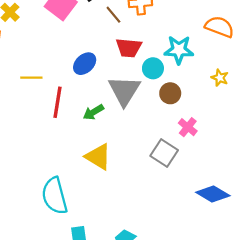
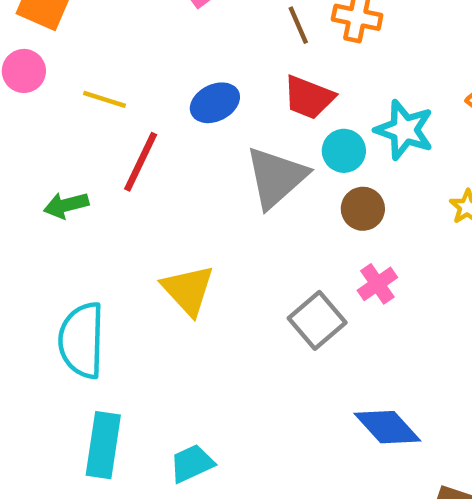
green arrow: (93, 112) -> (66, 205), moved

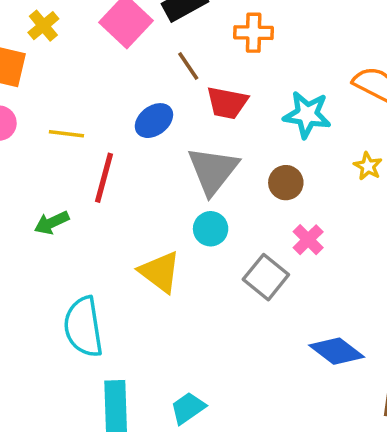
brown line: (298, 25) -> (188, 66), moved
cyan circle: (344, 151) -> (211, 229), moved

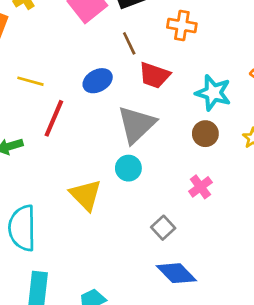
brown circle: (286, 183) -> (205, 134), moved
gray square: (266, 277) -> (163, 228), moved, size x0.7
blue diamond: (337, 351) -> (176, 273), moved

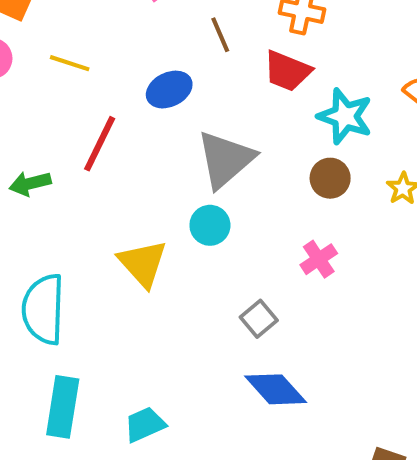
red trapezoid: (154, 75) -> (287, 71), moved
yellow line: (30, 81) -> (70, 63), moved

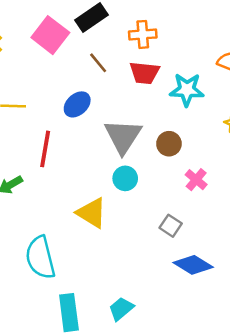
brown circle: (330, 178) -> (169, 144), moved

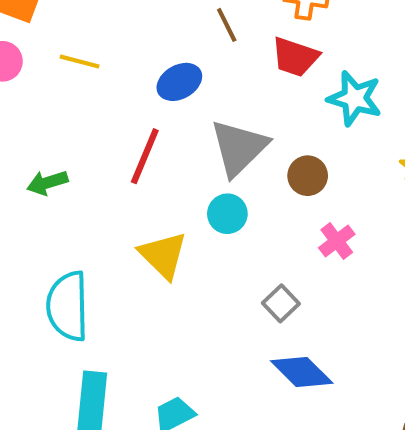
red line: (45, 149) -> (145, 156), moved

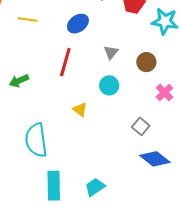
gray triangle: (239, 148) -> (111, 52), size x0.5
yellow triangle: (163, 255) -> (80, 110), size x0.6

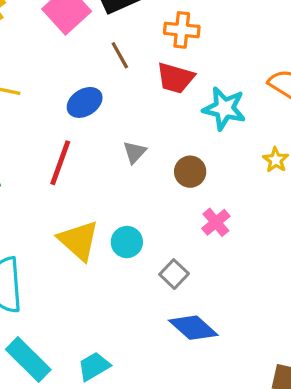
cyan circle: (109, 85) -> (127, 242), moved
yellow triangle: (80, 110) -> (79, 241), size x1.8
cyan rectangle: (54, 186) -> (28, 359), turned -48

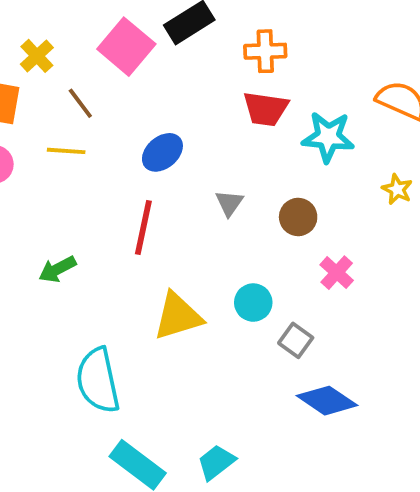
brown line: (120, 55) -> (80, 103), moved
yellow triangle: (79, 241) -> (178, 316), turned -51
cyan circle: (127, 242) -> (253, 303), moved

